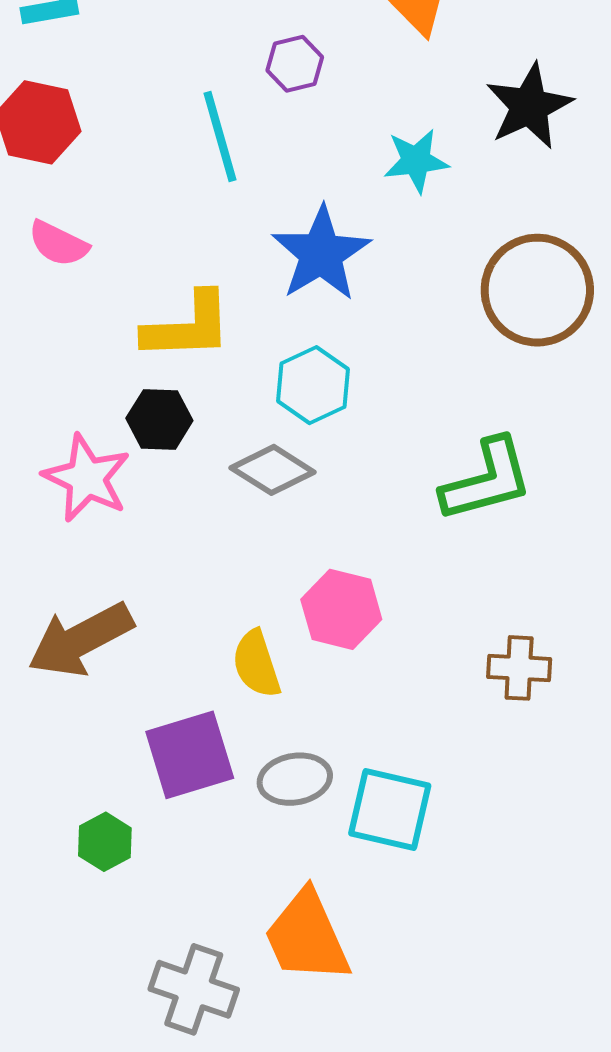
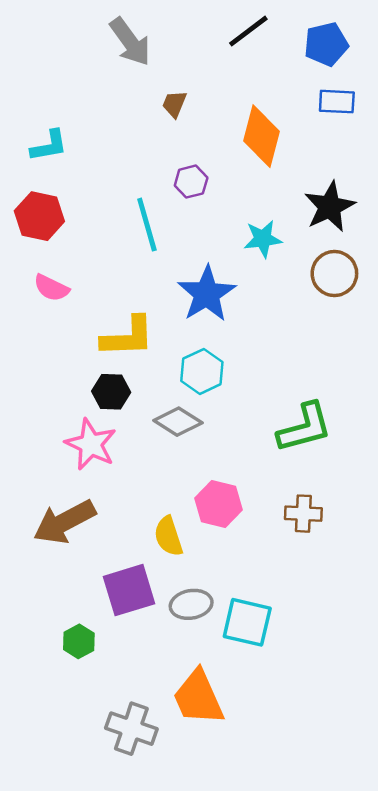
brown circle: (537, 290) -> (334, 274), moved, size x0.7
pink star: (87, 478) -> (91, 444), moved
brown cross: (519, 668) -> (303, 514), moved

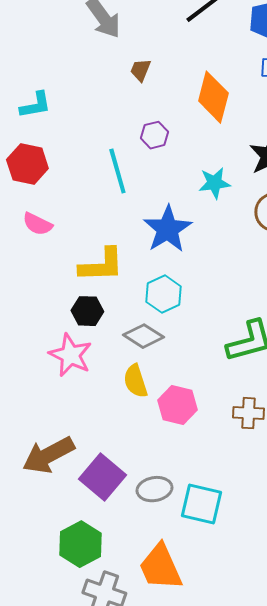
brown arrow: (64, 522) -> (48, 455), moved
yellow semicircle: (168, 536) -> (135, 381), moved
purple square: (129, 590) -> (102, 477), turned -33
green hexagon: (79, 641) -> (80, 544), moved, size x1.6

